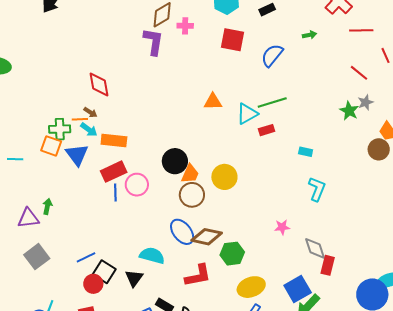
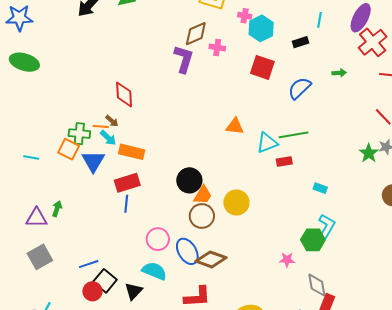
pink circle: (137, 185) -> (158, 239), moved
green hexagon: (232, 254) -> (313, 240), moved

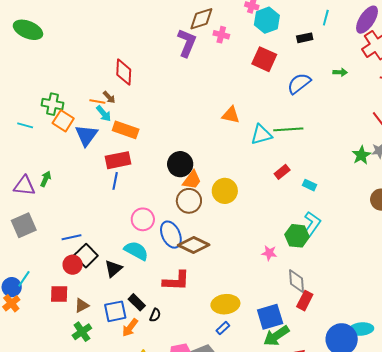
green cross: (79, 134) -> (52, 104), moved
red rectangle: (284, 162) -> (282, 172), moved, turned -35

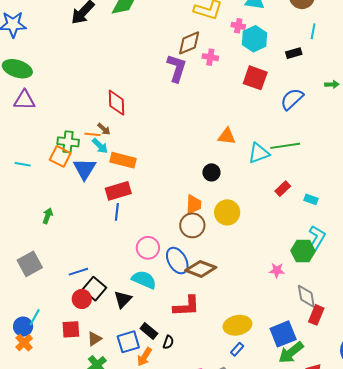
green cross: (52, 104) -> (68, 142), moved
black circle: (180, 164) -> (211, 172), moved, size x0.7
orange trapezoid: (192, 180) -> (194, 204), turned -30
purple triangle: (24, 186) -> (24, 100), moved

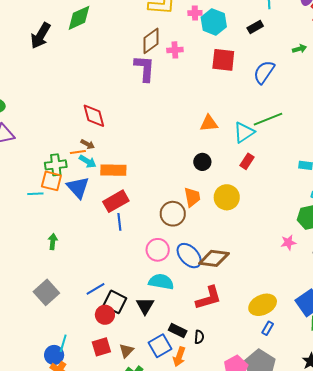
cyan line: (23, 164) -> (35, 194), moved
red rectangle: (283, 189) -> (247, 161), moved
brown circle: (192, 225) -> (173, 214), moved

